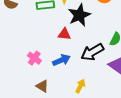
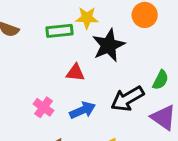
red triangle: (64, 34) -> (75, 73), moved

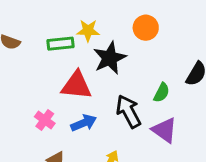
red triangle: (75, 73) -> (76, 85), size x1.6
black arrow: (127, 99) -> (128, 111), turned 92

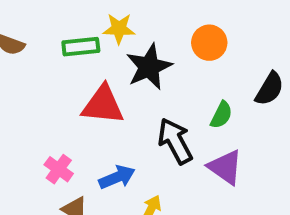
orange circle: (146, 28) -> (209, 43), moved
pink cross: (45, 120) -> (59, 169), moved
blue arrow: (84, 123) -> (117, 177), moved

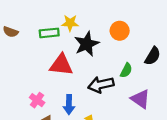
black arrow: (175, 141) -> (101, 85), turned -75
purple triangle: (225, 167) -> (141, 99), moved
blue arrow: (117, 177) -> (69, 104), turned 114

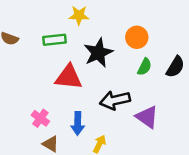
yellow star: (70, 23) -> (79, 15), moved
green semicircle: (126, 70) -> (145, 67), moved
purple triangle: (141, 99) -> (147, 117), moved

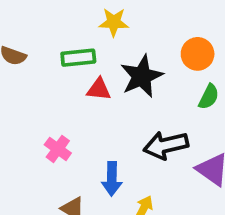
red triangle: (69, 77) -> (99, 89), moved, size x0.6
pink cross: (40, 118) -> (58, 149), moved

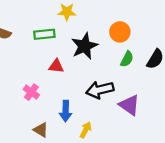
red triangle: (99, 89) -> (56, 66), moved

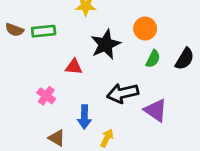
green rectangle: (44, 34) -> (44, 31), moved

